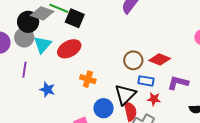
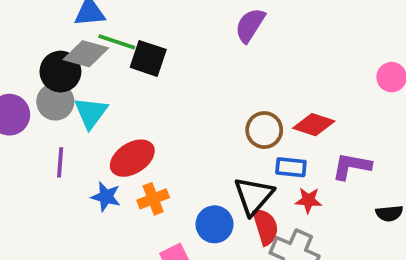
red ellipse: (69, 49) -> (132, 158), moved
orange cross: (88, 79) -> (153, 199), moved, turned -35

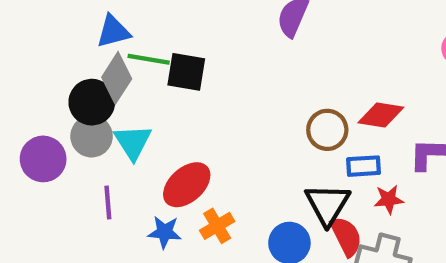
gray diamond: (86, 54) -> (117, 78), turned -63

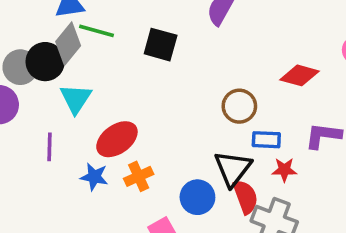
black square: (186, 72) -> (161, 45), moved
red diamond: (381, 115) -> (300, 75), moved
gray circle: (92, 136) -> (20, 67), moved

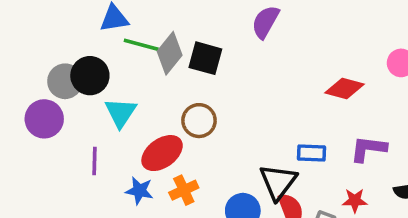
gray diamond: (68, 44) -> (170, 53), moved
brown circle: (239, 106) -> (199, 121), moved
red star: (284, 170) -> (355, 200), moved

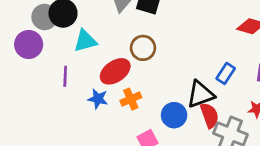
cyan triangle: (121, 113) -> (85, 41), turned 40
blue rectangle: (311, 153) -> (226, 73), turned -60
black triangle: (278, 182) -> (200, 94), turned 32

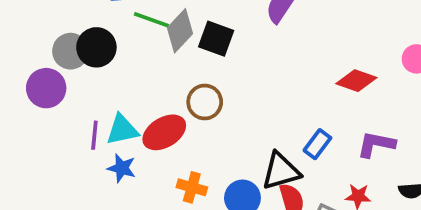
cyan triangle: (85, 41) -> (122, 130), moved
blue star: (98, 99) -> (122, 168), moved
orange cross: (131, 99) -> (192, 187), moved, turned 36

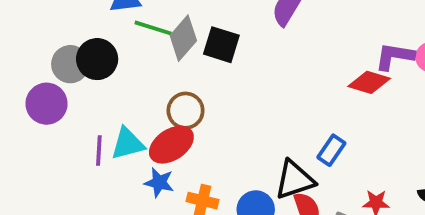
brown circle: (205, 102) -> (186, 111), moved
purple L-shape: (376, 144) -> (395, 56), moved
blue star: (122, 168) -> (159, 182), moved

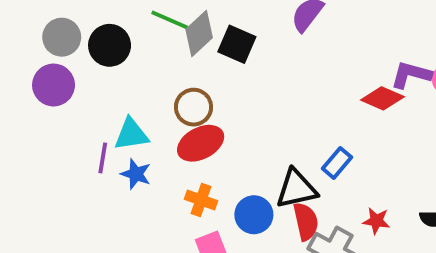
gray circle: (70, 64) -> (62, 37), moved
red ellipse: (171, 145) -> (201, 143), moved
purple line: (99, 151) -> (103, 158), moved
blue star: (159, 182) -> (136, 174), moved

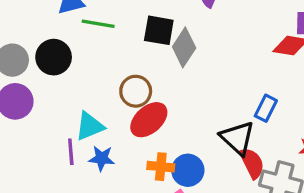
gray diamond: (199, 33) -> (184, 47), moved
black triangle: (296, 189) -> (237, 138), turned -51
blue circle: (254, 215) -> (188, 170), moved

